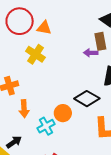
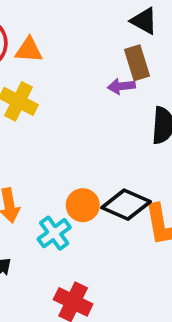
black diamond: (87, 99) -> (126, 205), moved

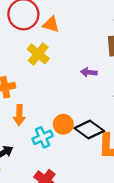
purple arrow: (121, 86) -> (89, 72), moved

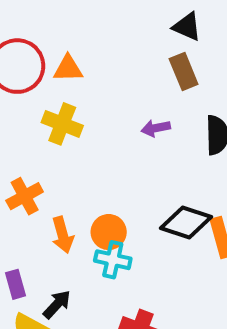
orange circle: (63, 124) -> (109, 232), moved
cyan cross: (43, 137) -> (113, 260), turned -36

